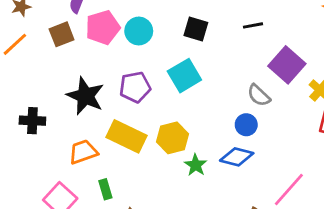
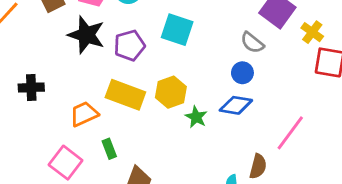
cyan square: (184, 76) -> (177, 30), turned -36
black star: (85, 96) -> (86, 35), moved

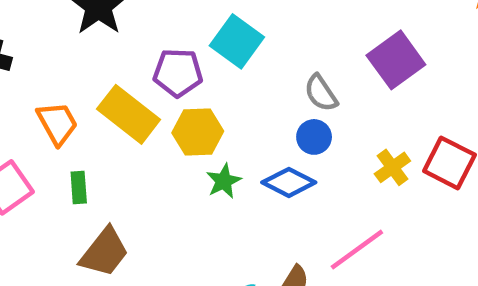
yellow cross: (312, 32) -> (392, 167), moved
gray semicircle: (252, 43) -> (321, 93), moved
purple pentagon: (129, 45) -> (178, 73), moved
orange trapezoid: (84, 114) -> (57, 123), turned 68

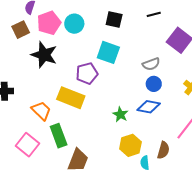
gray semicircle: (321, 93) -> (151, 64), turned -60
yellow hexagon: (198, 132) -> (130, 145), moved
green rectangle: (79, 187) -> (59, 136), size x1.6

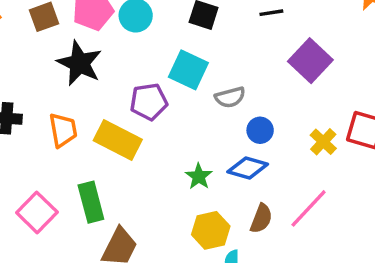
gray semicircle: (151, 64) -> (230, 97), moved
orange trapezoid: (41, 111) -> (63, 130), moved, turned 30
brown semicircle: (163, 150) -> (261, 219), moved

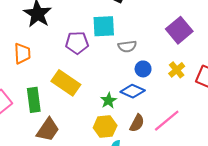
cyan square: (188, 70) -> (104, 26), turned -35
yellow rectangle: (118, 140) -> (66, 83), moved
yellow cross: (323, 142) -> (177, 70), moved
green star: (199, 176) -> (109, 100), moved

